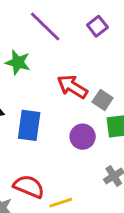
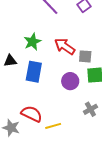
green star: (18, 62) -> (32, 42), moved, turned 30
gray square: (103, 100) -> (85, 56), turned -32

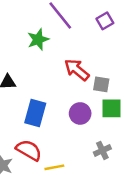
green star: (32, 42) -> (38, 40), moved
blue rectangle: (34, 72) -> (35, 113), moved

